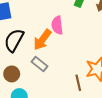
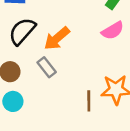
pink semicircle: (57, 25) -> (113, 31), moved, turned -126

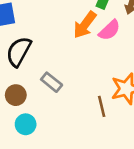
orange arrow: (57, 38) -> (85, 25), moved

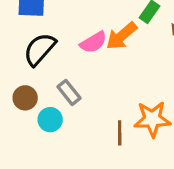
pink semicircle: (109, 30) -> (93, 42), moved
cyan circle: (26, 124) -> (50, 120), moved

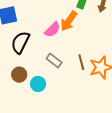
gray rectangle: (69, 92) -> (54, 61), moved
brown line: (120, 133) -> (81, 62), moved

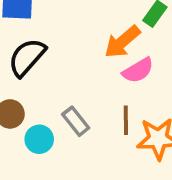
pink semicircle: (52, 30) -> (138, 70), moved
gray rectangle: (54, 61) -> (76, 121), moved

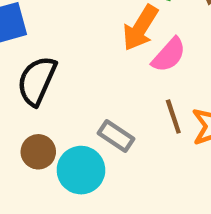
cyan circle: (39, 139) -> (81, 170), size x1.4

